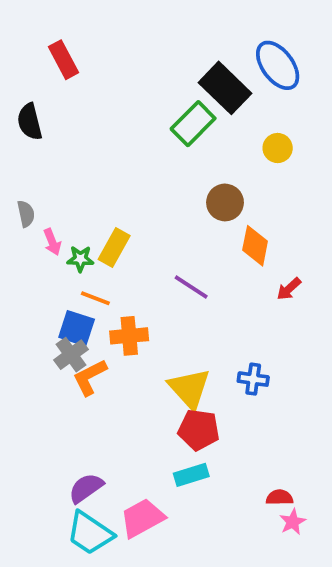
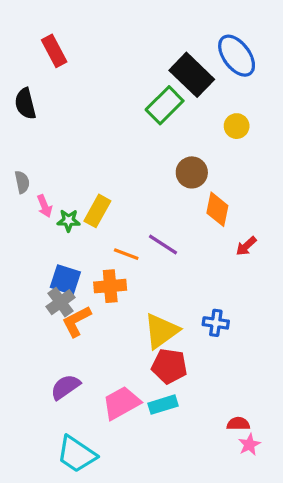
orange line: (95, 298) -> (126, 254), moved
yellow triangle: (189, 388) -> (161, 331), turned 36
purple semicircle: (86, 488) -> (65, 387), moved
pink trapezoid: (142, 518) -> (121, 403), moved

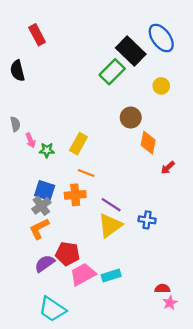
yellow rectangle: (97, 211) -> (78, 144), moved
purple line: (163, 244) -> (111, 205), moved
orange L-shape: (77, 321) -> (39, 229), moved
red pentagon: (169, 366) -> (68, 254), moved

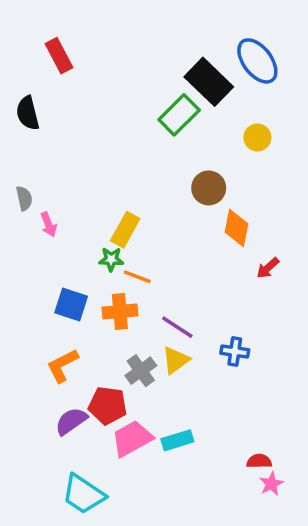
green star: (47, 150) -> (111, 259), moved
gray cross: (41, 206) -> (141, 371), moved
yellow triangle: (110, 225) -> (176, 360), size x0.7

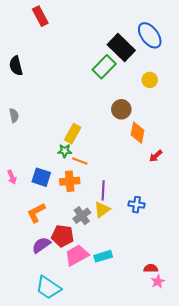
red rectangle: (59, 56) -> (40, 16), moved
pink arrow: (49, 224) -> (12, 177), moved
purple line: (177, 327) -> (103, 190), turned 60

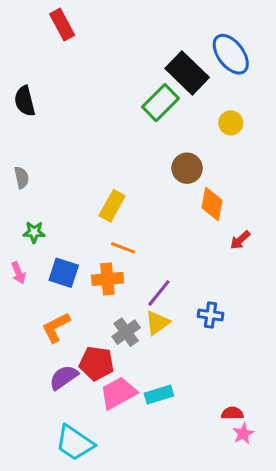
green star: (65, 151) -> (34, 232), moved
purple line: (103, 190) -> (159, 293), turned 36

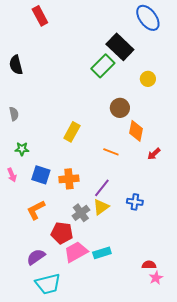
blue ellipse: (231, 54) -> (148, 18), moved
orange line: (123, 248) -> (111, 152), moved
purple semicircle: (64, 377) -> (36, 257), moved
cyan trapezoid: (75, 443) -> (48, 284), turned -48

